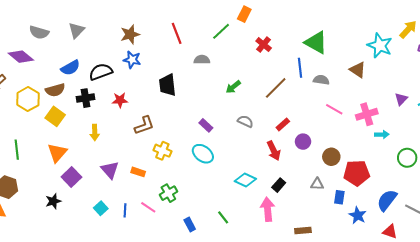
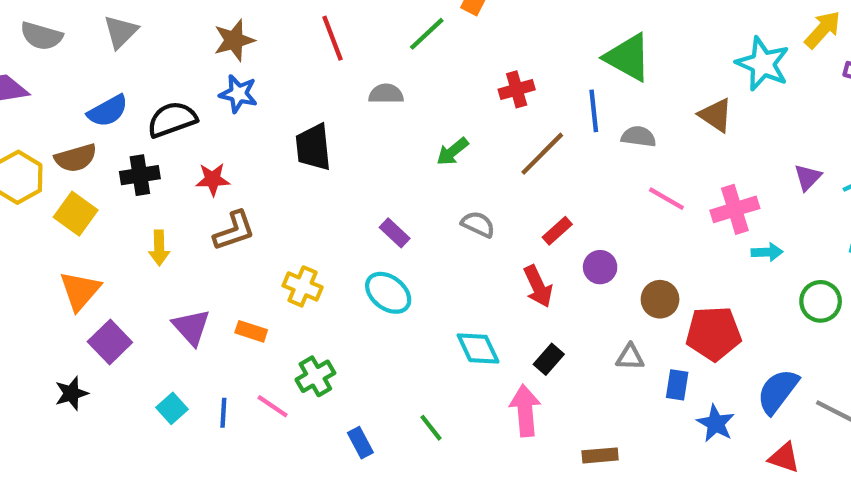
red cross: (264, 44) -> (517, 89), moved, turned 35
brown L-shape: (144, 125) -> (234, 231), moved
cyan diamond: (245, 180) -> (478, 348), turned 40

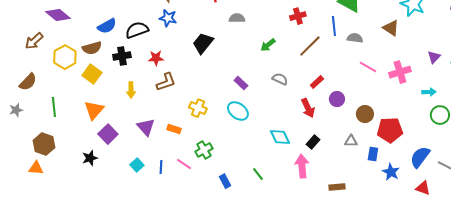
black trapezoid: (313, 147) -> (203, 43), turned 45
cyan arrow: (767, 252) -> (429, 92), moved

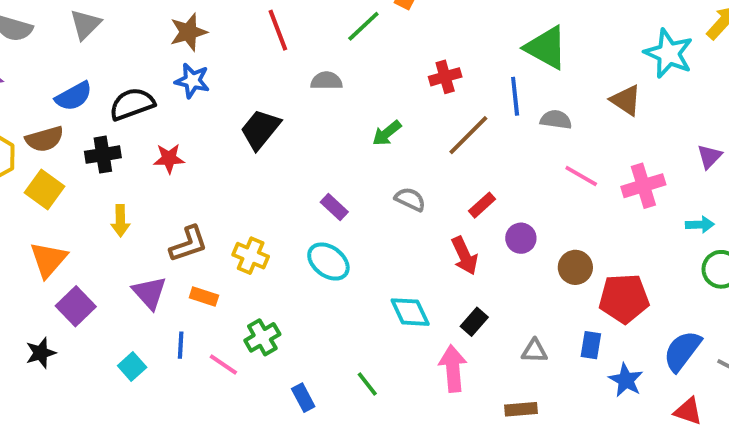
brown L-shape: (166, 82) -> (188, 244), moved
gray triangle: (351, 141) -> (535, 351), moved
blue line: (161, 167) -> (181, 345), moved

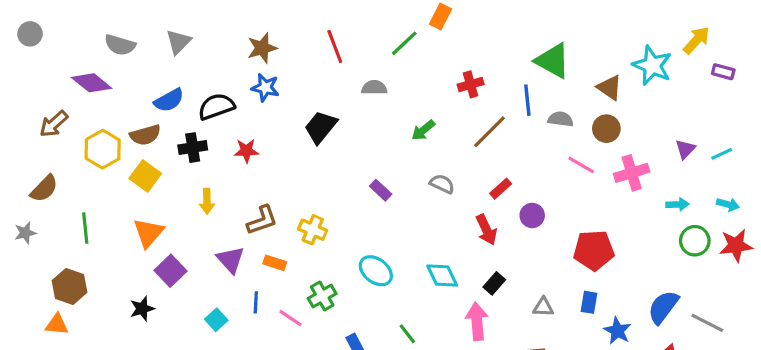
brown triangle: (626, 100) -> (610, 88), moved
cyan ellipse: (328, 262) -> (376, 271), moved
brown circle: (575, 267) -> (606, 129), moved
red pentagon: (624, 298) -> (594, 250), moved

